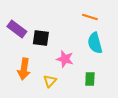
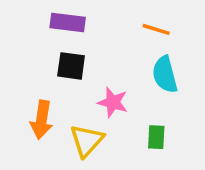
purple rectangle: (17, 29) -> (68, 22), moved, turned -30
yellow triangle: (50, 81) -> (87, 141), size x1.5

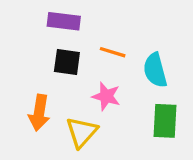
orange line: (156, 29) -> (113, 52), moved
green rectangle: (156, 137) -> (165, 121), moved, size x1.5

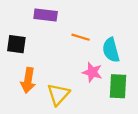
black square: (67, 62) -> (16, 44), moved
pink star: (106, 96) -> (92, 72), moved

